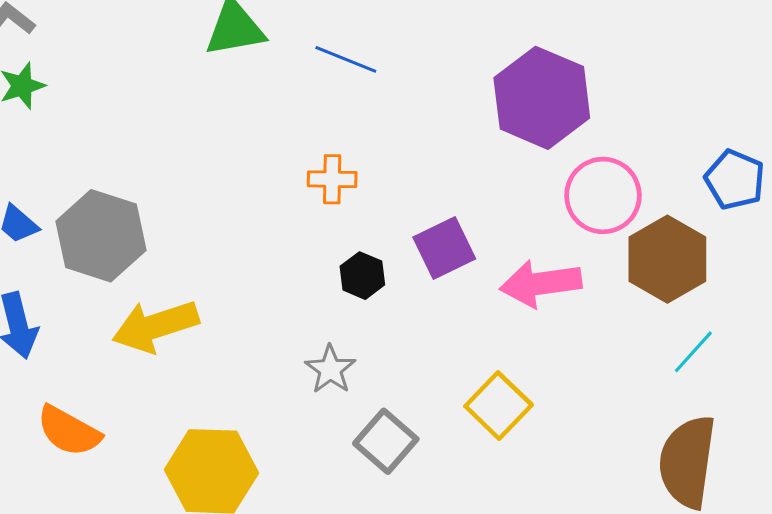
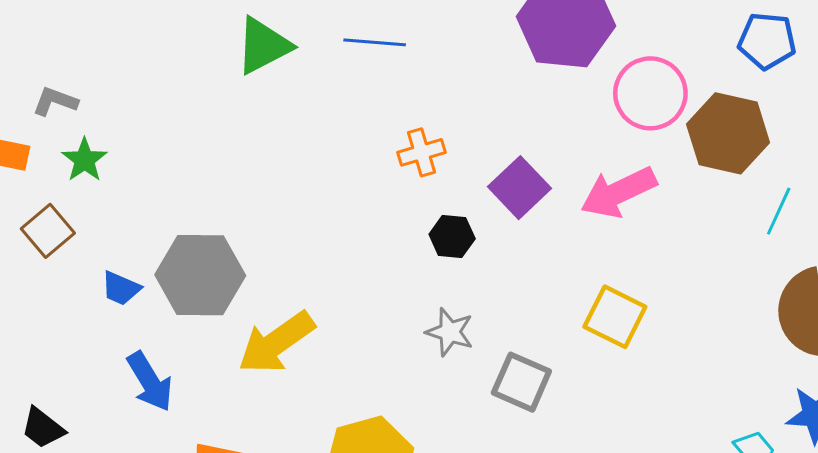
orange cross: (332, 179) -> (422, 152), moved

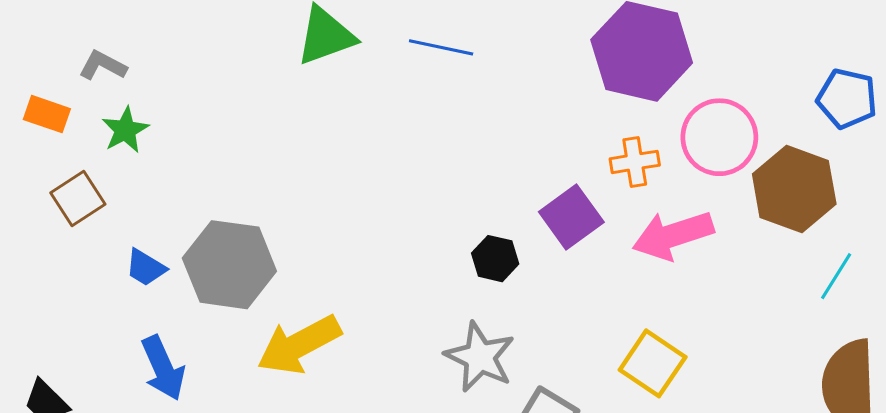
orange cross: (422, 152) -> (635, 162), moved
gray star: (450, 332) -> (480, 357), size x1.4

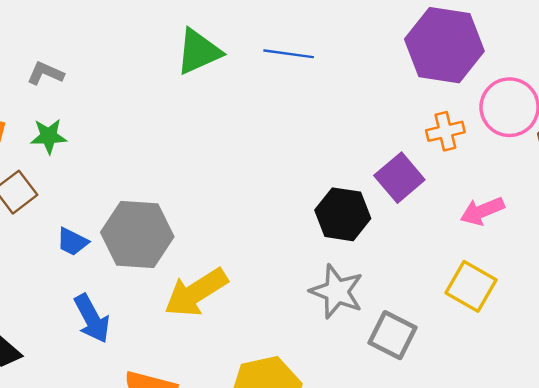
gray L-shape: (103, 65) -> (45, 73), moved
green star: (125, 130) -> (49, 136), turned 30
pink arrow: (673, 235) -> (482, 211), moved, size x0.7
black hexagon: (495, 259) -> (343, 214), size x1.5

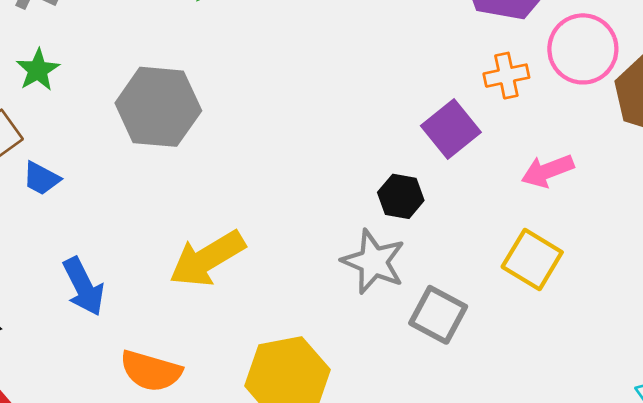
green star: (49, 136) -> (38, 70), turned -30
black hexagon: (343, 214) -> (401, 196), moved, size x0.7
gray hexagon: (137, 235) -> (158, 107), moved
blue trapezoid: (72, 242) -> (41, 178), moved

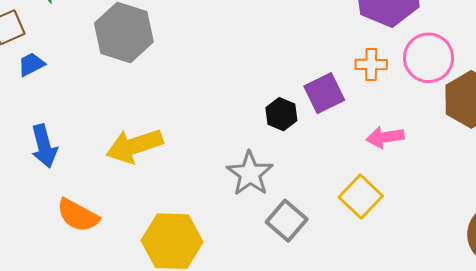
blue trapezoid: (41, 178) -> (31, 64), turned 112
black hexagon: (401, 196) -> (281, 114), moved

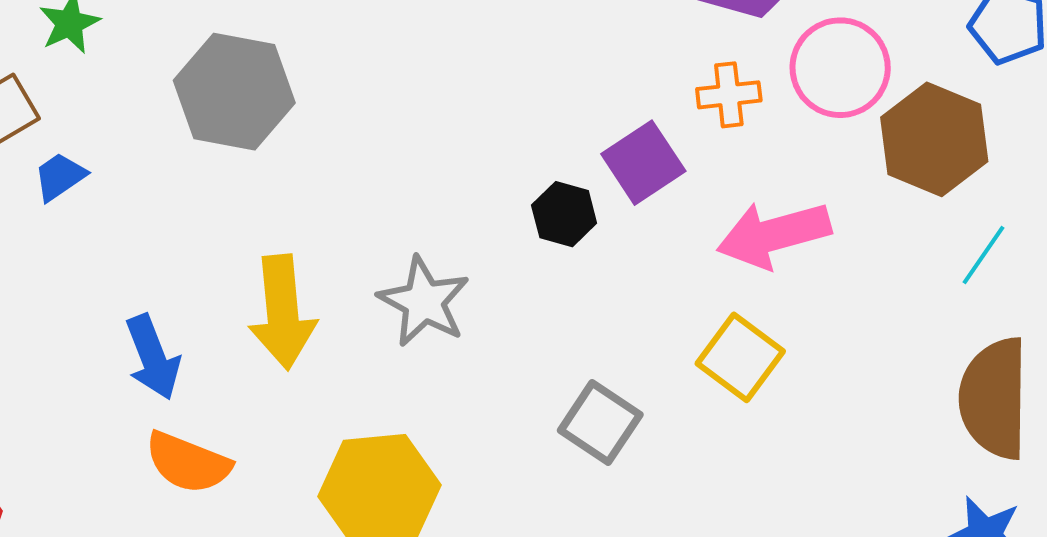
pink arrow: (385, 137) -> (774, 235), size x1.5
blue arrow: (44, 146) -> (153, 357), moved
yellow arrow: (134, 146) -> (282, 312), turned -70
gray star: (250, 174) -> (424, 302), moved

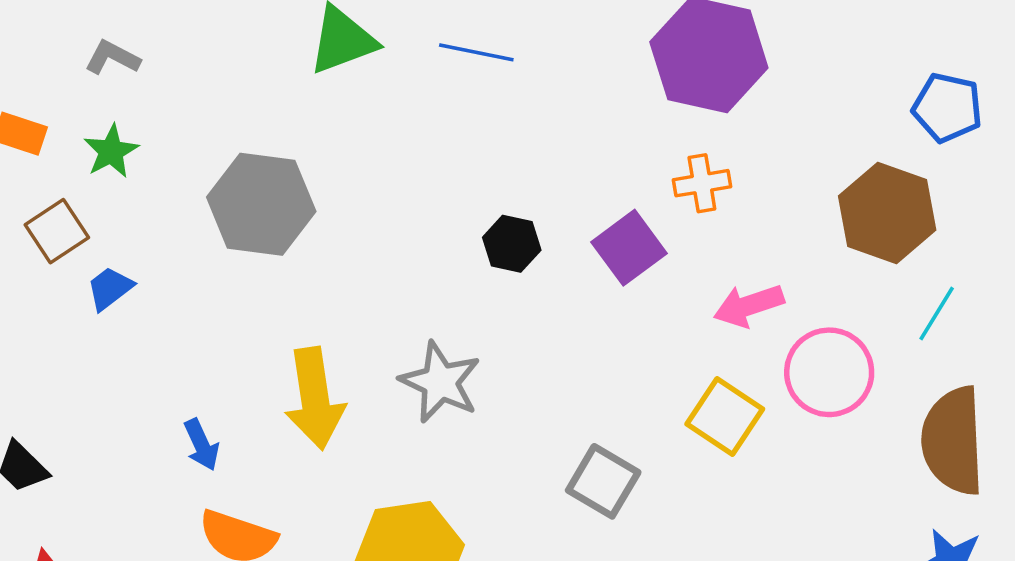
pink circle: (840, 68) -> (829, 372), moved
black hexagon: (564, 214) -> (512, 244), moved
pink arrow: (774, 235) -> (749, 306), size x0.7
blue arrow: (153, 357) -> (201, 445), size x0.7

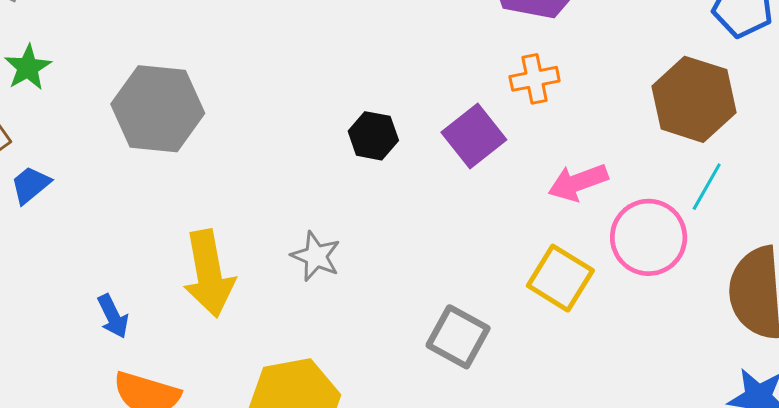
cyan line: (937, 314) -> (707, 187), moved
gray star: (440, 382) -> (316, 256), size x0.7

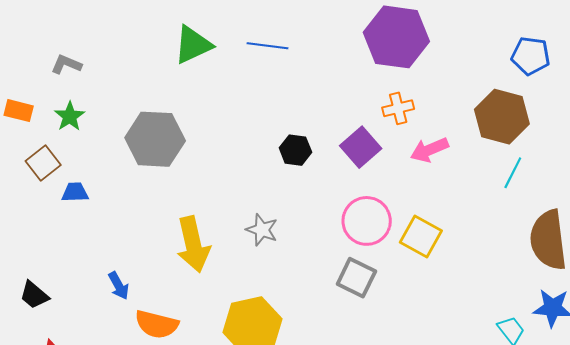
pink arrow: (578, 182) -> (429, 150), moved
blue trapezoid: (30, 185) -> (75, 192), turned 40
pink circle: (649, 237) -> (367, 221), moved
blue arrow: (113, 316) -> (119, 286), moved

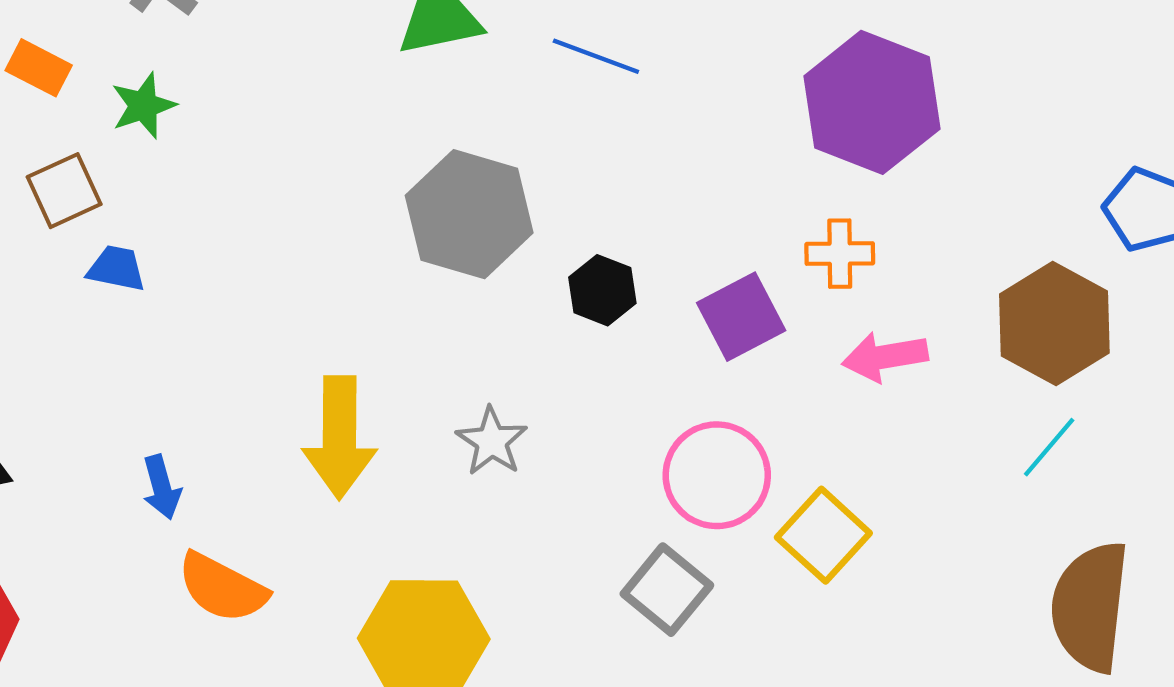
gray hexagon: (155, 139) -> (469, 214), moved

